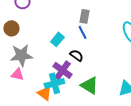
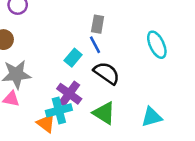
cyan rectangle: (57, 39) -> (73, 58), moved
black semicircle: (76, 55) -> (107, 73), moved, size x1.5

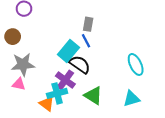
cyan ellipse: (157, 45) -> (136, 64), moved
cyan rectangle: (73, 58) -> (68, 51), size x1.5
black semicircle: (107, 73) -> (80, 64), moved

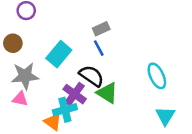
gray rectangle: (88, 24) -> (101, 29), turned 56
cyan rectangle: (68, 51) -> (59, 54), moved
green triangle: (93, 95) -> (107, 93), moved
cyan triangle: (131, 99) -> (165, 116), moved, turned -42

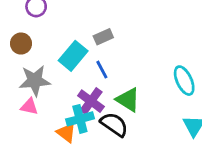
gray rectangle: (101, 29) -> (103, 37), moved
blue line: (99, 48) -> (102, 70), moved
black semicircle: (92, 76) -> (114, 124), moved

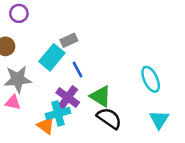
gray rectangle: (103, 37) -> (69, 40), moved
black semicircle: (114, 124) -> (109, 118), moved

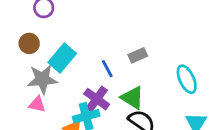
gray rectangle: (69, 40) -> (138, 55), moved
cyan rectangle: (52, 57) -> (62, 58), moved

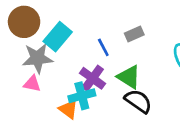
brown circle: (29, 43) -> (24, 22), size x1.5

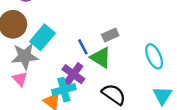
green triangle: (129, 77) -> (101, 58), moved
pink triangle: (32, 84) -> (20, 79), turned 35

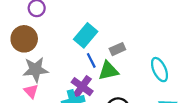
cyan rectangle: (43, 37) -> (86, 35), moved
green triangle: (101, 58) -> (108, 71), turned -45

